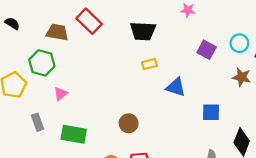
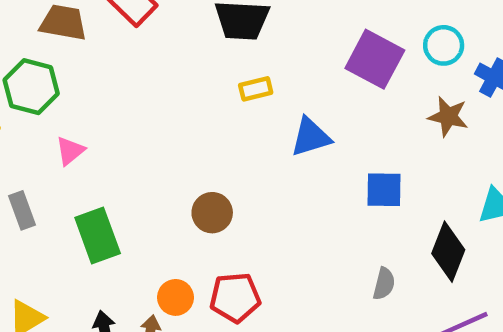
purple square: (207, 50) -> (375, 59), size x1.4
blue triangle: (176, 87) -> (311, 137), turned -35
green rectangle: (74, 134) -> (98, 236), turned 60

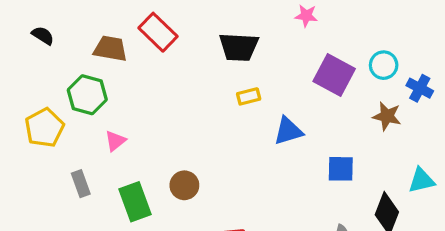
brown circle: (212, 213) -> (184, 185), moved

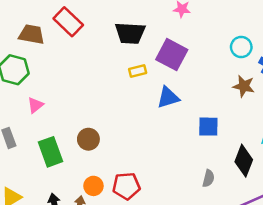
purple square: (334, 75) -> (172, 55), moved

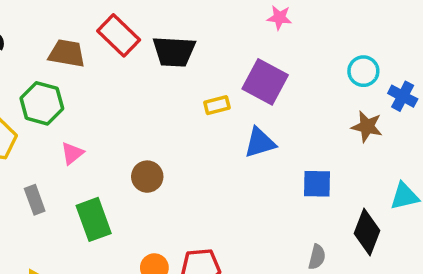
black trapezoid: (130, 33) -> (174, 51), moved
brown circle: (88, 139) -> (147, 177), moved

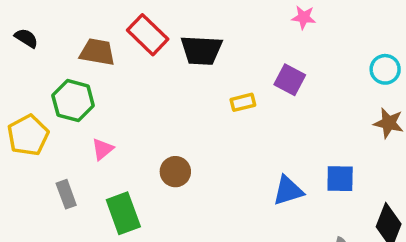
purple square: (265, 82) -> (290, 80), size x0.7
blue triangle: (260, 143) -> (288, 191), moved

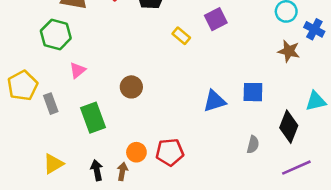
purple square: (290, 80) -> (216, 19), turned 35
yellow rectangle: (243, 102) -> (181, 36), turned 54
yellow pentagon: (28, 135) -> (23, 86), moved

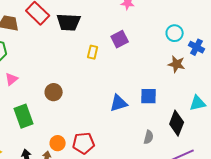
yellow rectangle: (181, 36) -> (93, 52), turned 64

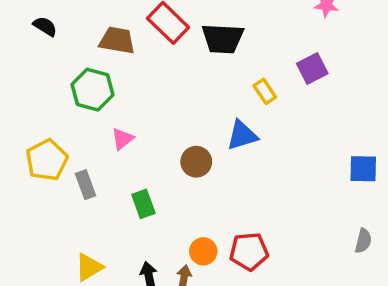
yellow rectangle: (93, 52) -> (265, 91), turned -48
blue triangle: (119, 103) -> (242, 135), moved
green rectangle: (24, 116) -> (143, 204), size x0.7

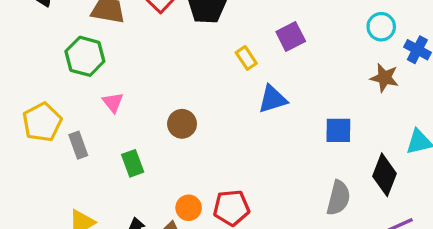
blue triangle: (242, 135) -> (273, 99), moved
pink triangle: (122, 139) -> (113, 102), turned -30
gray semicircle: (363, 241) -> (338, 198), size x1.5

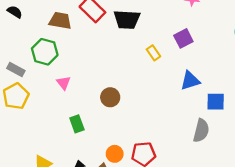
blue triangle: (273, 99) -> (190, 81), moved
gray rectangle: (78, 145) -> (16, 70), moved, turned -42
gray semicircle: (338, 198) -> (201, 131), moved

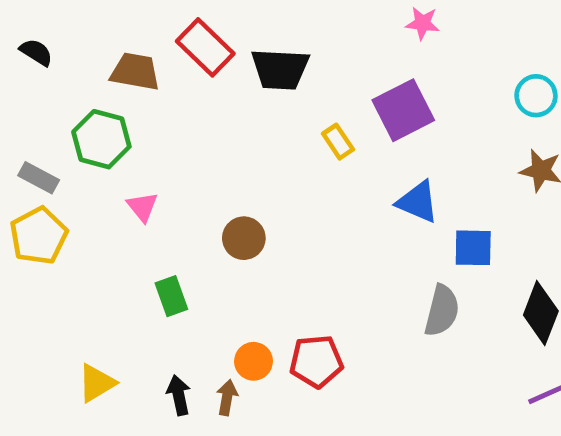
purple square: (183, 38) -> (403, 110), size x1.4
blue triangle: (190, 81) -> (418, 202), turned 40

